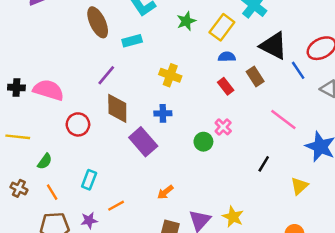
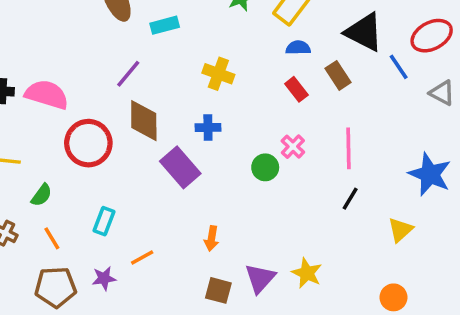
pink line: (283, 120) -> (348, 148), moved, turned 52
red circle: (78, 124) -> (88, 143), size x1.4
orange arrow: (165, 192) -> (211, 238), turned -42

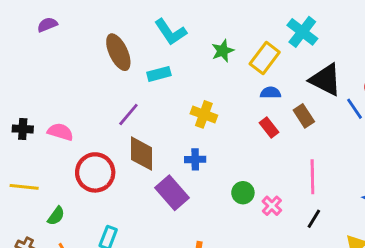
pink semicircle: (47, 95) -> (60, 132), size x0.7
pink cross: (293, 147) -> (272, 206), moved

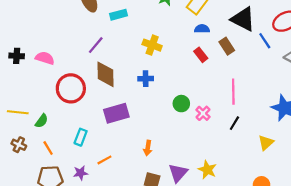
yellow line: (24, 187) -> (18, 112), moved
purple rectangle: (172, 193) -> (116, 113), moved, turned -65

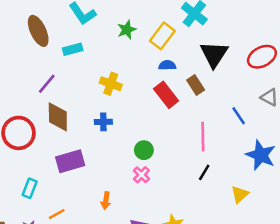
black triangle: (243, 19) -> (214, 54), turned 36
blue line: (265, 41) -> (239, 116), moved
red rectangle: (201, 55) -> (166, 95), size x1.5
pink cross: (203, 113) -> (141, 175), moved

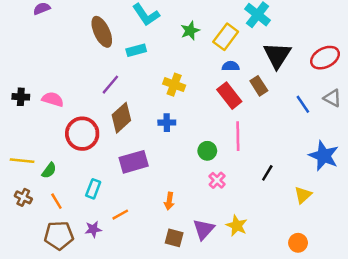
blue line: (239, 116) -> (303, 104), moved
brown diamond: (58, 117) -> (121, 118), turned 48
pink line: (203, 137) -> (238, 136), moved
pink cross: (141, 175) -> (217, 180), moved

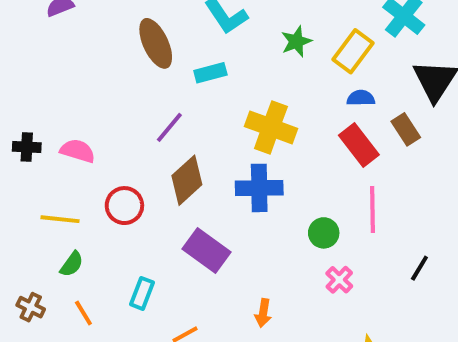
yellow cross: (174, 85) -> (271, 127), size x1.4
blue cross: (167, 123) -> (259, 188), size x1.6
red circle: (82, 134) -> (124, 206), size x0.7
yellow line: (22, 161) -> (60, 219), moved
purple rectangle: (134, 162) -> (206, 250), turned 52

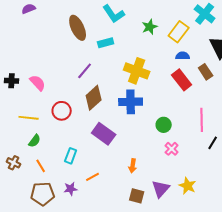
pink semicircle: (78, 151) -> (38, 83), turned 30
pink line: (373, 209) -> (202, 120), moved

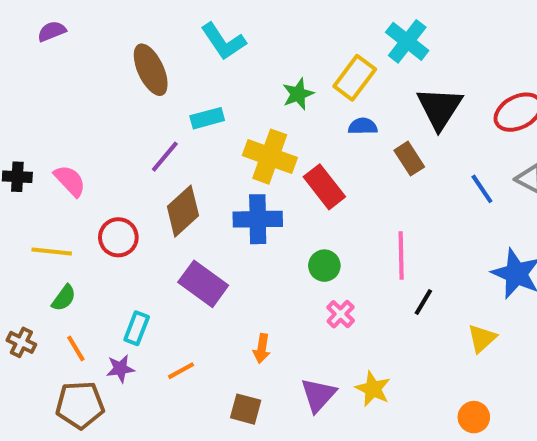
green star: (150, 27) -> (298, 94), moved
cyan rectangle: (106, 43) -> (207, 118), moved
red rectangle: (182, 80) -> (324, 187), moved
purple star: (71, 189) -> (120, 369), moved
brown square: (137, 196) -> (246, 409), moved

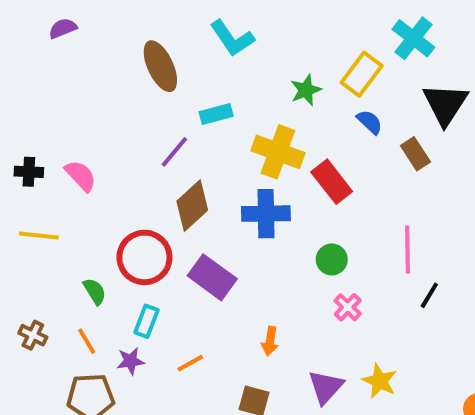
blue semicircle: (363, 126) -> (370, 122), turned 44
red circle: (118, 237) -> (144, 257), moved, size x1.4
yellow line: (52, 251) -> (39, 236), moved
green semicircle: (64, 298) -> (95, 291), moved, turned -68

